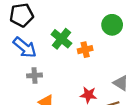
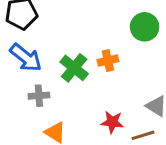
green cross: (61, 39) -> (74, 68), moved

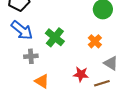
orange cross: (108, 61) -> (95, 41), moved, turned -32

